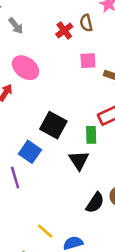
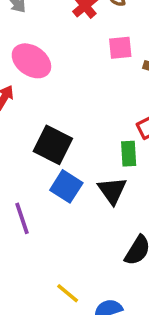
black square: (53, 125) -> (53, 145), moved
blue square: (30, 152) -> (66, 186), moved

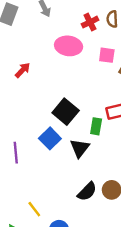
pink ellipse: (31, 61) -> (69, 46), moved, turned -40
black square: (53, 145) -> (66, 112), moved

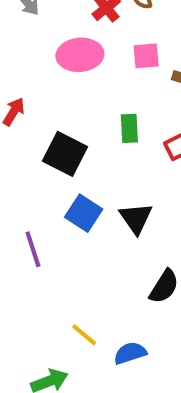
black square: (66, 112) -> (65, 154), moved
green rectangle: (96, 126) -> (129, 128), moved

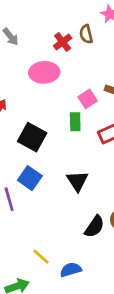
pink square: (146, 56) -> (88, 99), moved, turned -30
blue square: (84, 213) -> (30, 178), moved

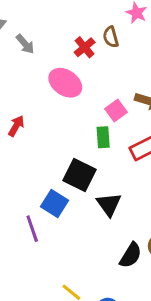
pink ellipse: (44, 72) -> (65, 83), turned 40
black square: (32, 137) -> (80, 175), moved

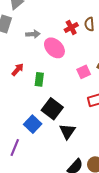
gray arrow: (25, 44) -> (33, 34), moved, turned -64
green rectangle: (103, 137) -> (39, 79), moved
purple line: (32, 229) -> (15, 147), moved, turned 30

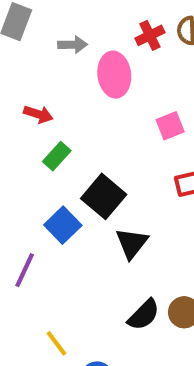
pink ellipse: (54, 48) -> (114, 75), turned 35
red arrow: (18, 70) -> (38, 114), turned 64
green rectangle: (39, 79) -> (57, 156), moved, turned 32

